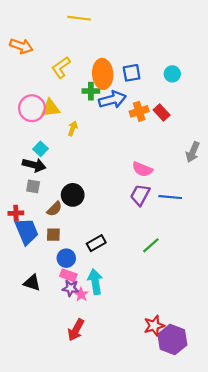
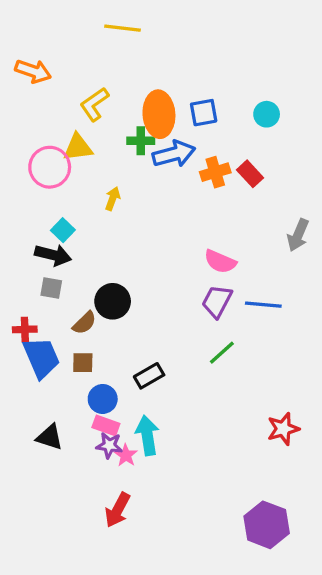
yellow triangle: (50, 108) -> (78, 147), moved
green line: (151, 245) -> (222, 353), moved
red star: (154, 326) -> (283, 429), moved

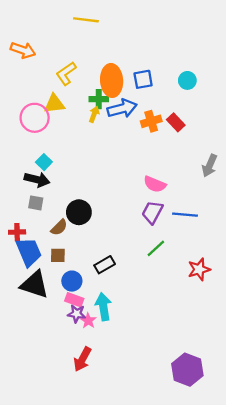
yellow arrow: (113, 199) -> (94, 114), moved
red star: (283, 429) -> (199, 269), moved
black triangle: (50, 437) -> (35, 285), moved, size x1.5

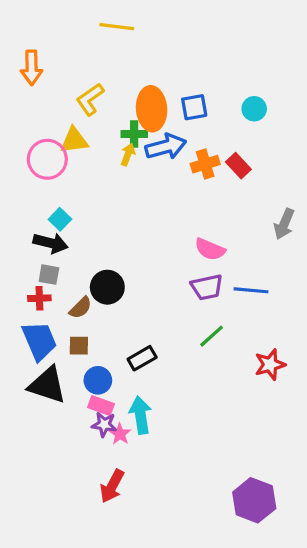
orange arrow: (23, 50) -> (32, 68), turned 70
purple trapezoid: (152, 212) -> (207, 287), turned -130
red cross: (17, 232) -> (39, 298), moved

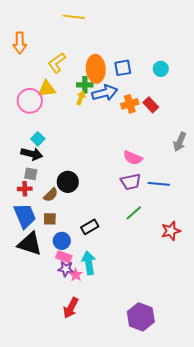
purple hexagon: (254, 500) -> (141, 317), moved

